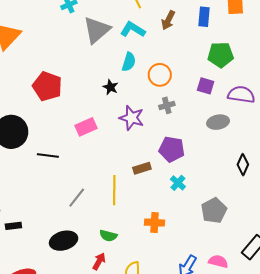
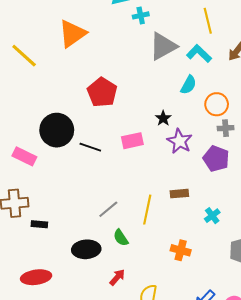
black star: (110, 87) -> (163, 118), moved
gray cross: (167, 105) -> (226, 128), moved
purple pentagon: (172, 149) -> (216, 159), moved
black line: (48, 155) -> (90, 147), moved
green semicircle: (108, 236) -> (121, 238), moved, turned 30

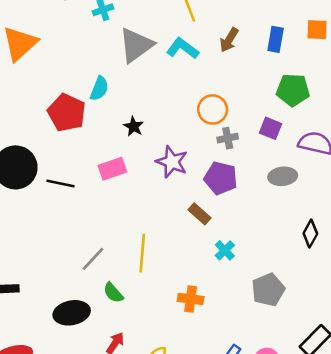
cyan semicircle: (188, 85) -> (99, 89), moved
black star: (163, 118) -> (134, 126), moved
brown rectangle: (179, 194) -> (200, 214), moved, turned 54

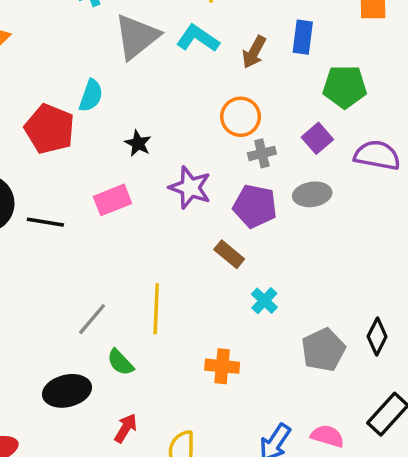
blue rectangle: (276, 39) -> (303, 37), moved
brown arrow: (229, 40) -> (254, 52), moved
purple square: (270, 128) -> (317, 138), turned 30
gray ellipse: (283, 176) -> (312, 194), moved
black diamond: (310, 233) -> (377, 336), moved

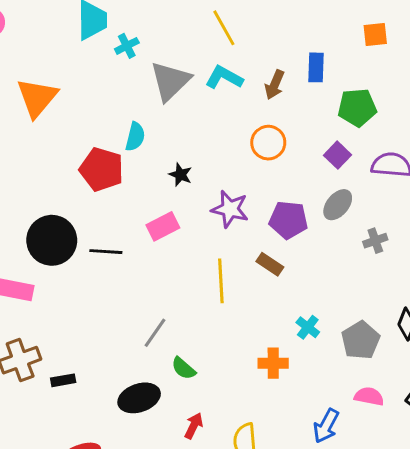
gray cross: (262, 153) -> (375, 241), moved
gray ellipse: (312, 194) -> (338, 205), turned -36
cyan cross: (264, 301) -> (308, 327), moved
yellow line: (156, 309) -> (221, 281), moved
pink semicircle: (327, 436) -> (369, 396), moved

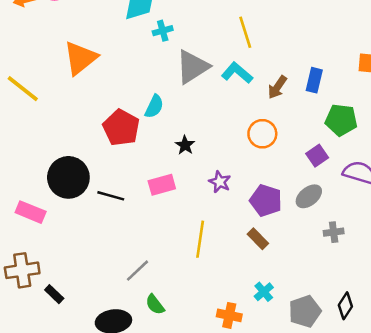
purple star: (230, 209) -> (220, 182), size x0.7
brown rectangle: (270, 264) -> (258, 239), moved
black rectangle: (63, 380) -> (54, 294), turned 42

